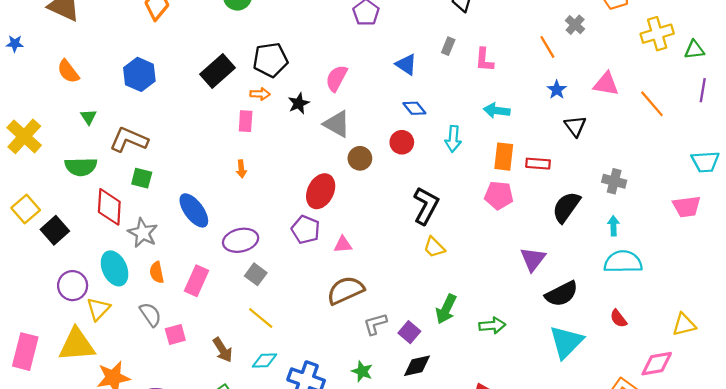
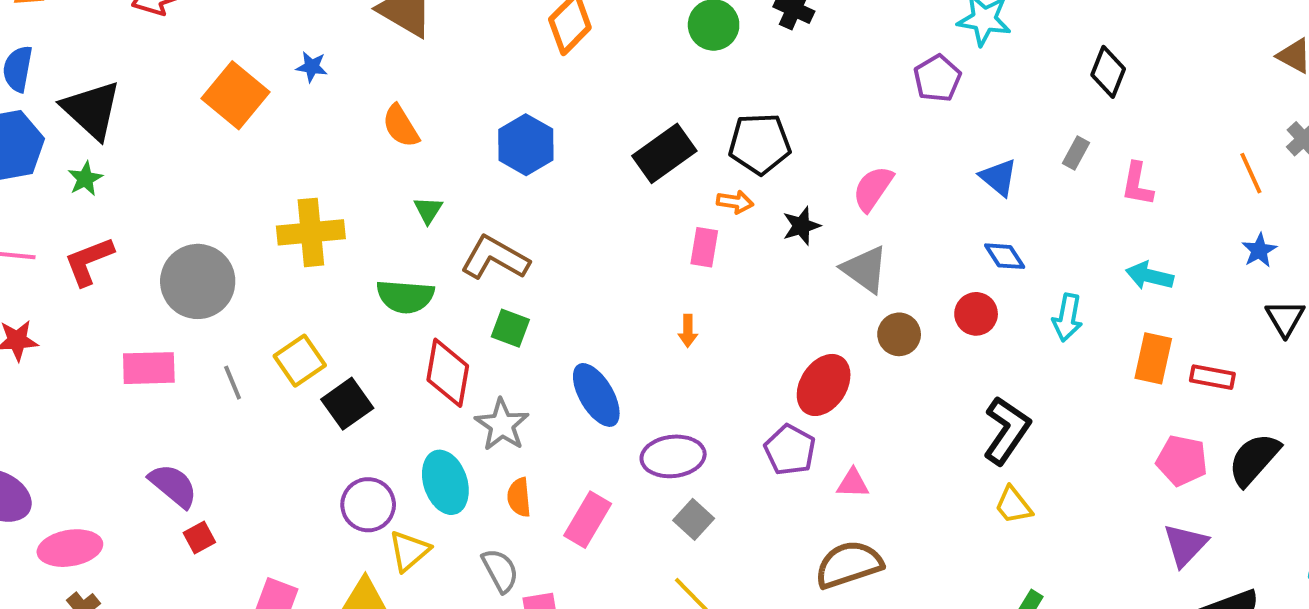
yellow cross: (24, 136) -> (311, 232), turned 36
pink pentagon: (499, 195) -> (1182, 461), moved

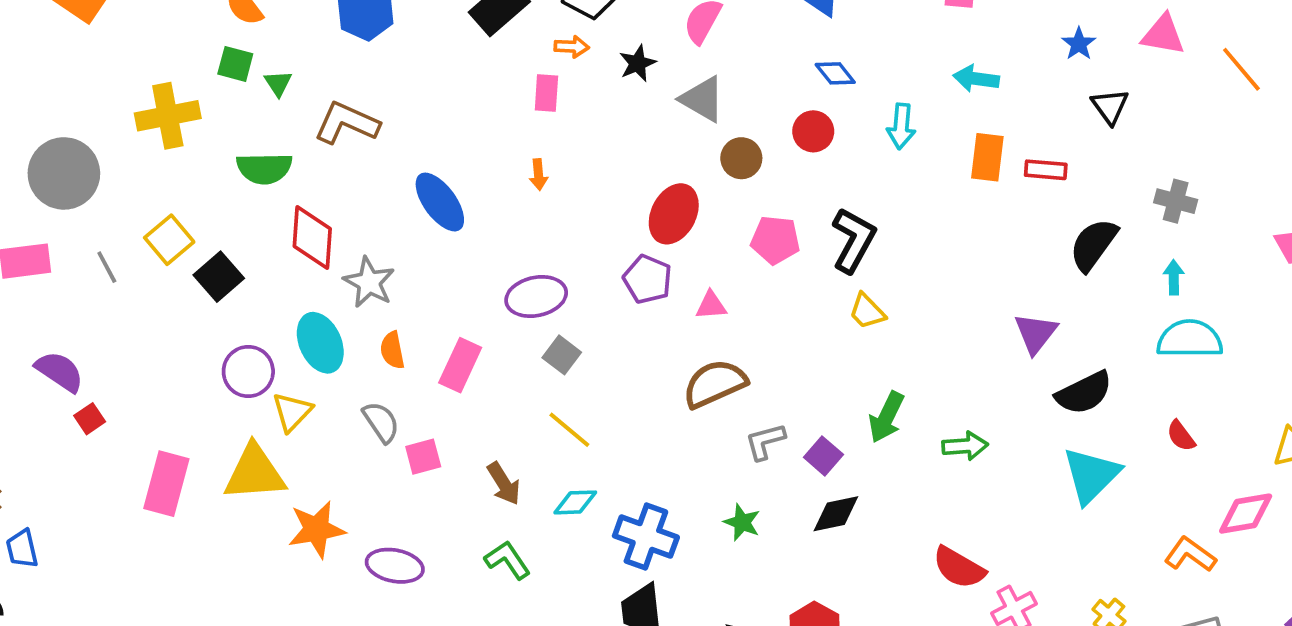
green square: (510, 328) -> (235, 64), moved
blue ellipse: (596, 395) -> (440, 202), moved
pink pentagon: (1182, 461) -> (775, 240), moved

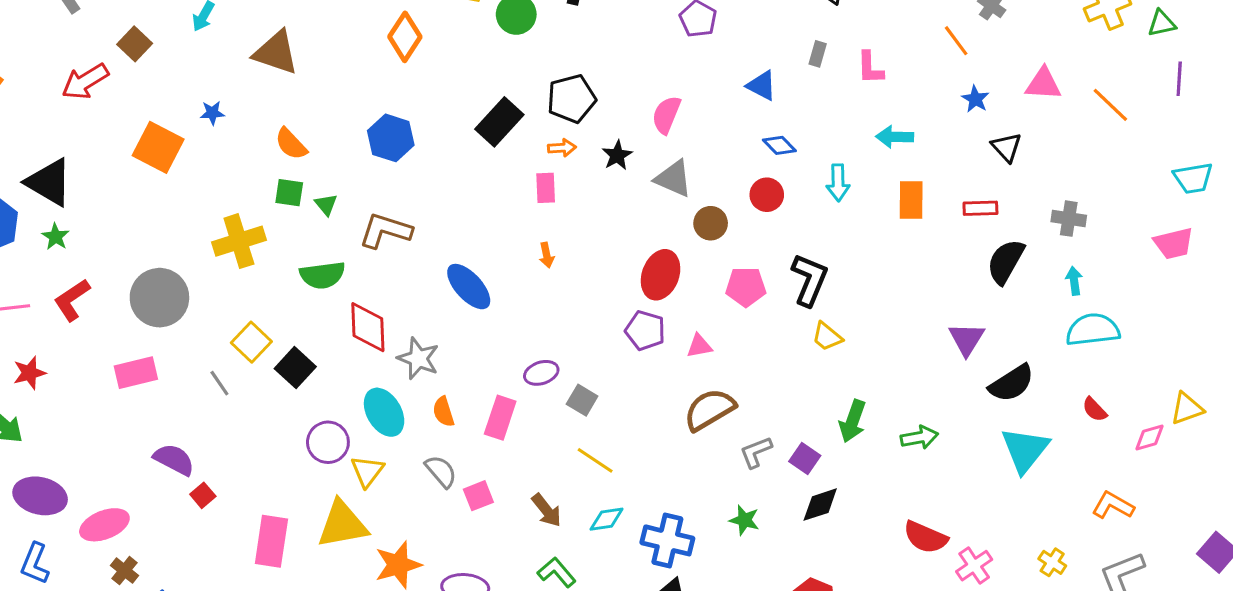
red rectangle: (1046, 170) -> (980, 208), moved
gray line: (107, 267) -> (219, 383), moved
purple ellipse: (536, 296) -> (541, 373), moved, size x0.7
pink diamond: (1246, 514) -> (1149, 437), moved, size x0.7

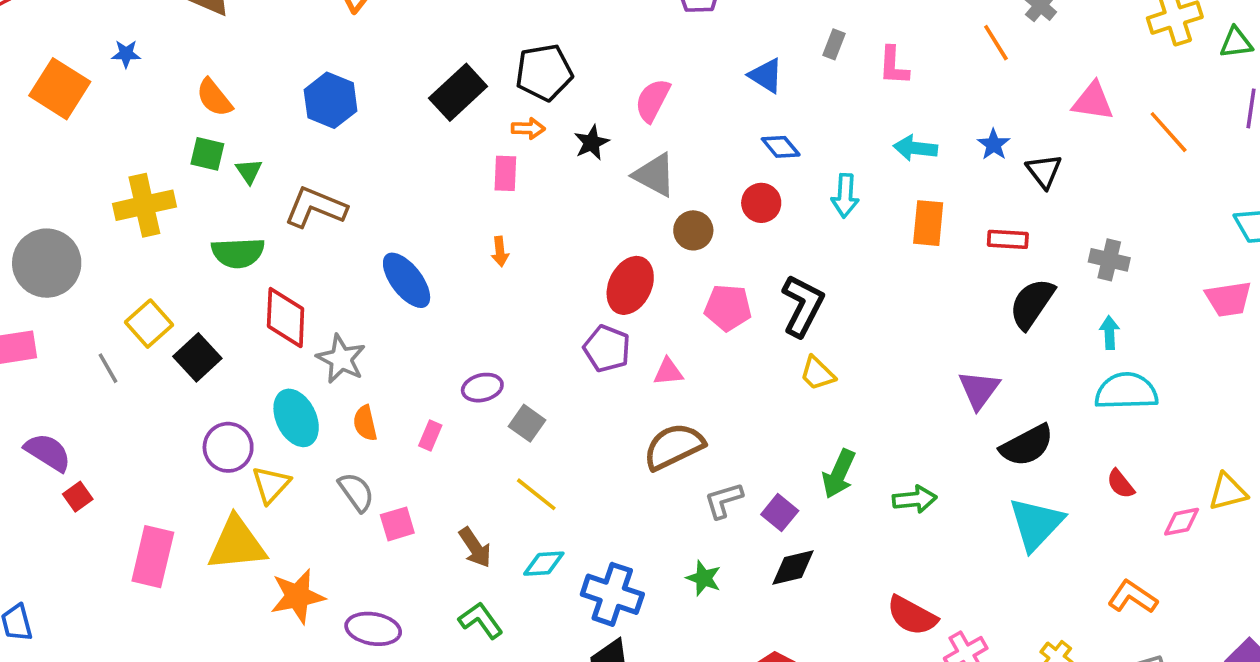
blue star: (975, 99) -> (994, 144), moved
pink rectangle: (500, 418) -> (430, 436), size x0.6

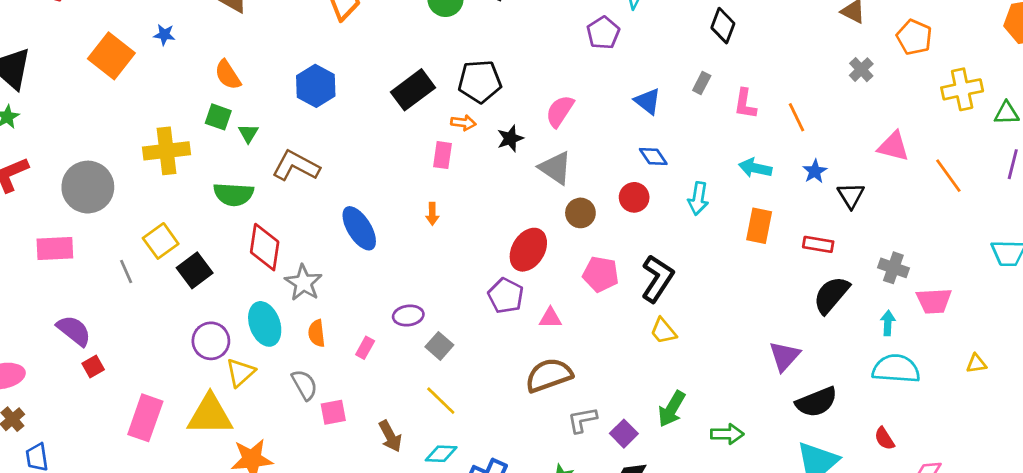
orange line: (996, 43) -> (796, 117), moved
pink trapezoid: (1228, 299) -> (934, 301), moved
yellow triangle: (1228, 492) -> (976, 364), moved, size x0.7

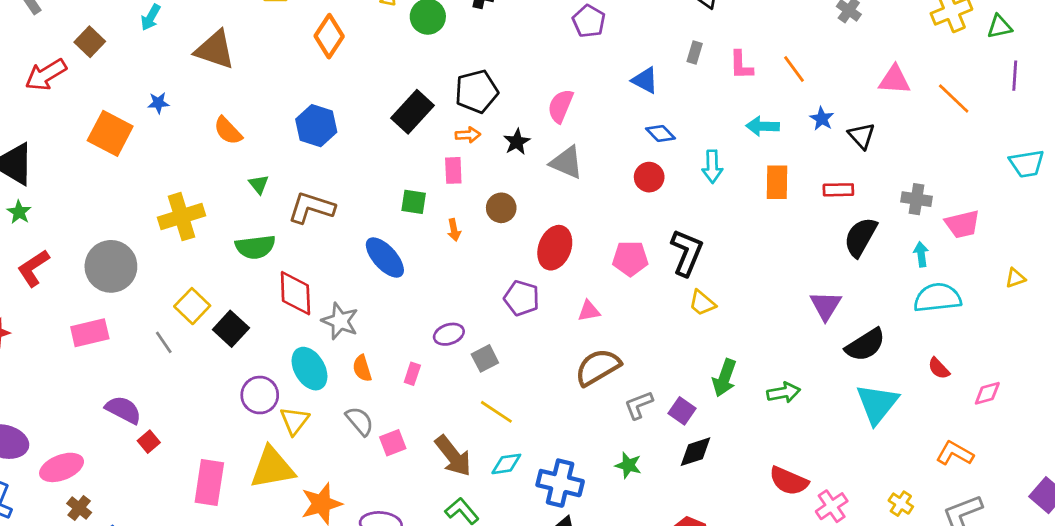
green square: (218, 117) -> (414, 202), moved
brown circle: (580, 213) -> (501, 208), moved
purple pentagon: (506, 296) -> (522, 298), moved
gray square: (439, 346) -> (485, 358), turned 32
brown arrow: (390, 436) -> (453, 456), size x1.4

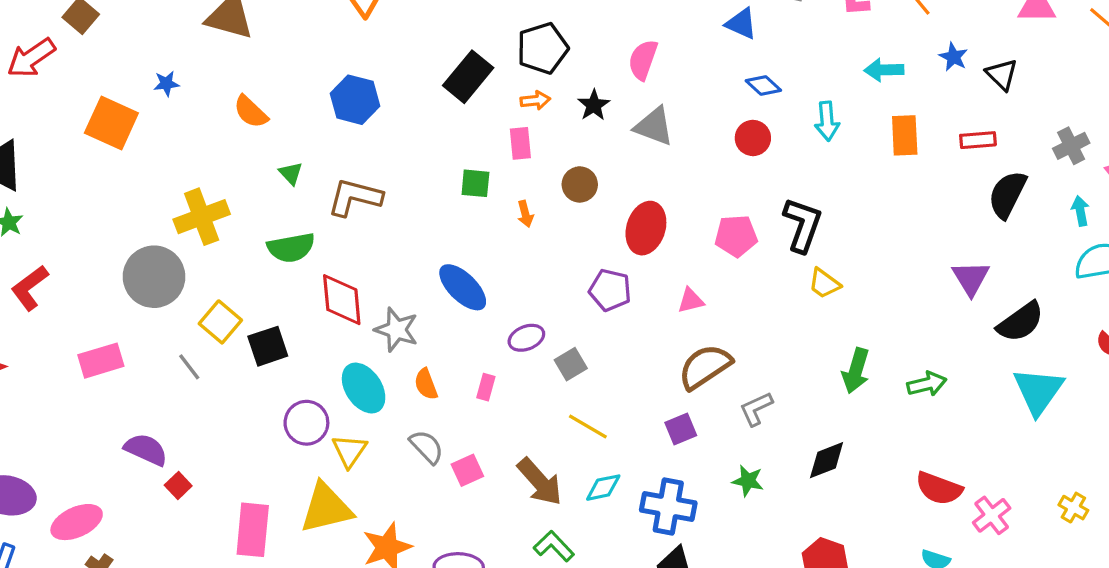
gray cross: (917, 199) -> (1071, 146), turned -32
blue ellipse: (385, 258) -> (463, 287), moved
gray circle: (111, 266) -> (154, 277), moved
black square: (231, 329) -> (268, 346), turned 32
purple square: (682, 411) -> (681, 429), moved, turned 36

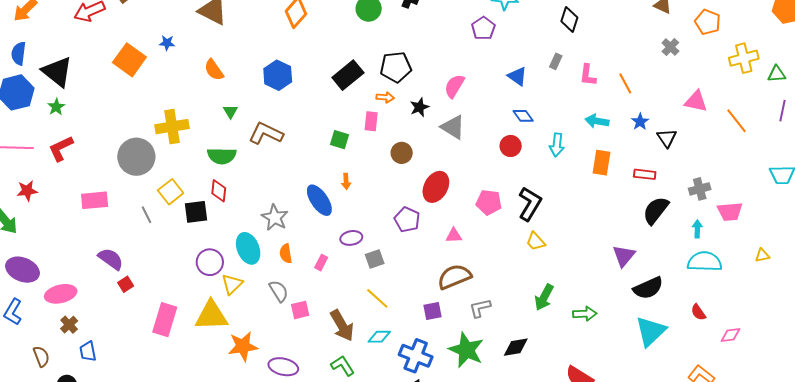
orange arrow: (525, 214) -> (346, 181), moved
red diamond: (342, 300) -> (219, 191), moved, size x0.7
green star: (748, 481) -> (466, 350), size x1.8

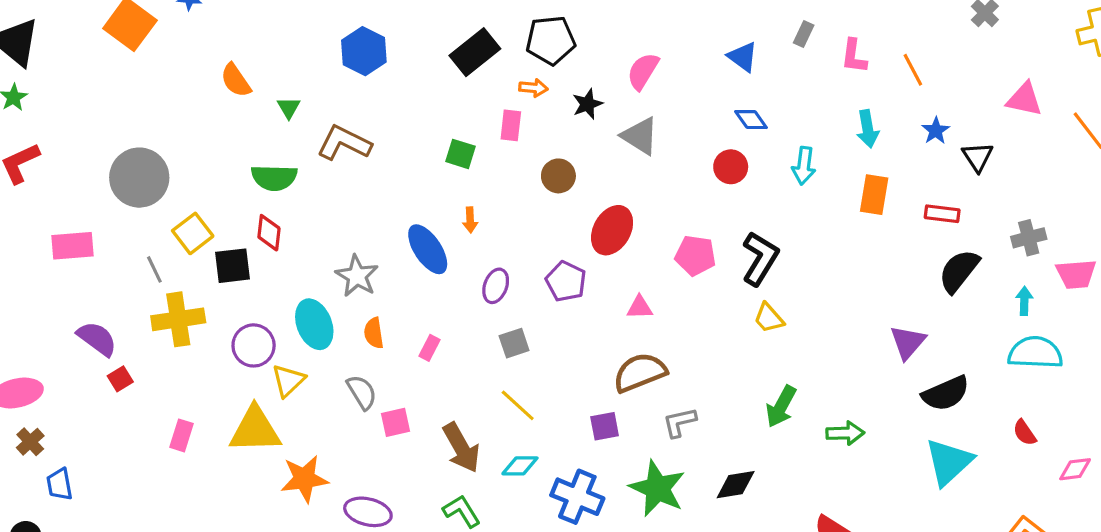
orange semicircle: (214, 70) -> (236, 80), moved
cyan arrow: (597, 121) -> (868, 129), turned -110
yellow cross: (172, 127) -> (178, 319), moved
purple ellipse: (351, 238) -> (496, 286), moved, turned -60
pink rectangle: (165, 320) -> (182, 435), size x0.6

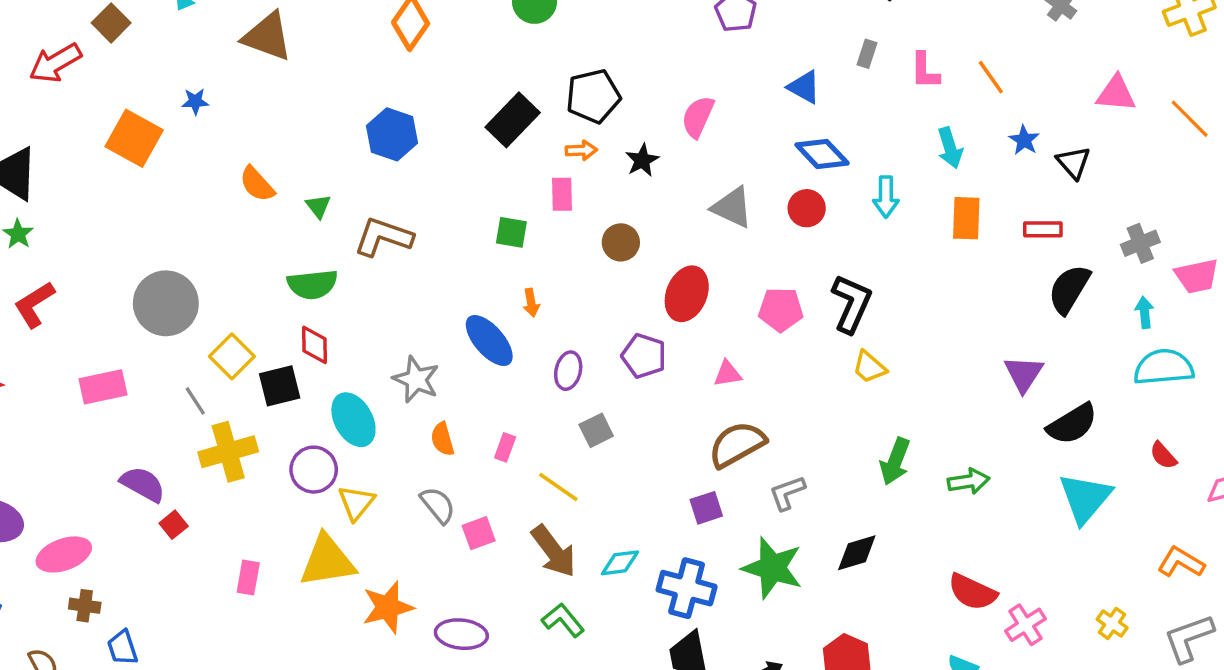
blue diamond: (751, 120) -> (822, 154), size x1.4
gray triangle: (640, 136) -> (732, 207), moved
cyan ellipse: (314, 324) -> (353, 420), moved
yellow line: (518, 405) -> (558, 487), moved
brown cross: (30, 442) -> (85, 606), turned -32

